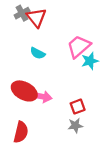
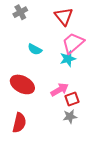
red triangle: (36, 18) -> (64, 16), moved
cyan star: (90, 61) -> (68, 59), moved
pink arrow: (42, 97) -> (60, 90), moved, turned -42

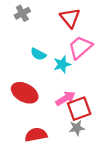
cyan star: (68, 59) -> (62, 64), moved
red square: (72, 99) -> (79, 109), size x1.5
red semicircle: (19, 123) -> (36, 135), moved, turned -114

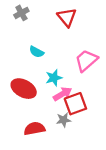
pink trapezoid: (80, 47) -> (86, 60), moved
cyan star: (62, 64) -> (54, 78), moved
gray star: (77, 128) -> (64, 120), moved

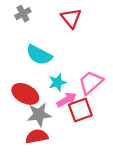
cyan semicircle: (37, 52) -> (39, 55), size x1.6
pink trapezoid: (86, 60) -> (91, 82), moved
gray star: (64, 120) -> (39, 115), moved, size x1.5

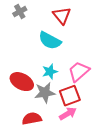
cyan semicircle: (39, 55) -> (50, 41), moved
pink arrow: (67, 100) -> (68, 114), moved
gray star: (39, 115) -> (45, 93), moved

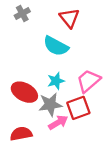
pink arrow: (68, 114) -> (58, 122), moved
red semicircle: (32, 119) -> (21, 134), moved

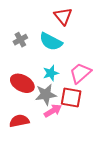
gray cross: (22, 13) -> (20, 40), moved
red square: (78, 108) -> (71, 98), turned 30

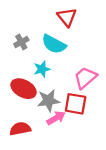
cyan star: (51, 73) -> (42, 69), moved

